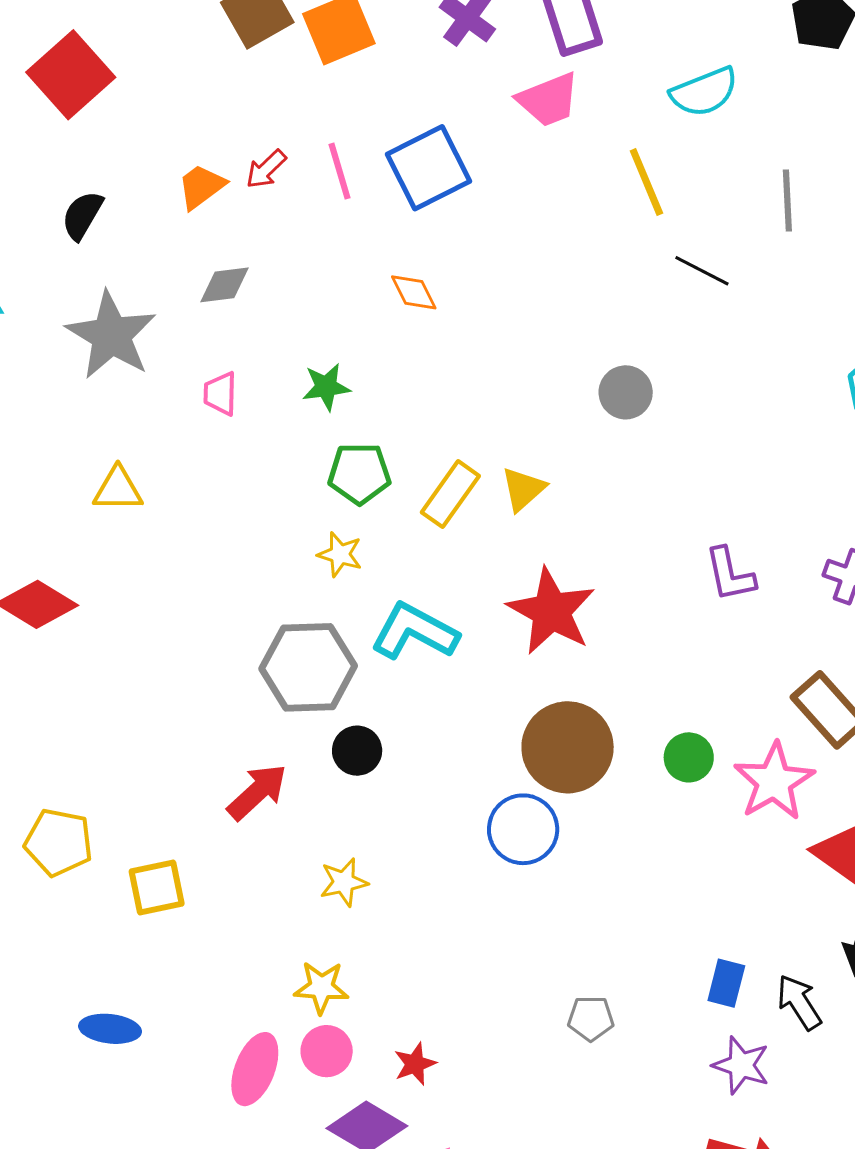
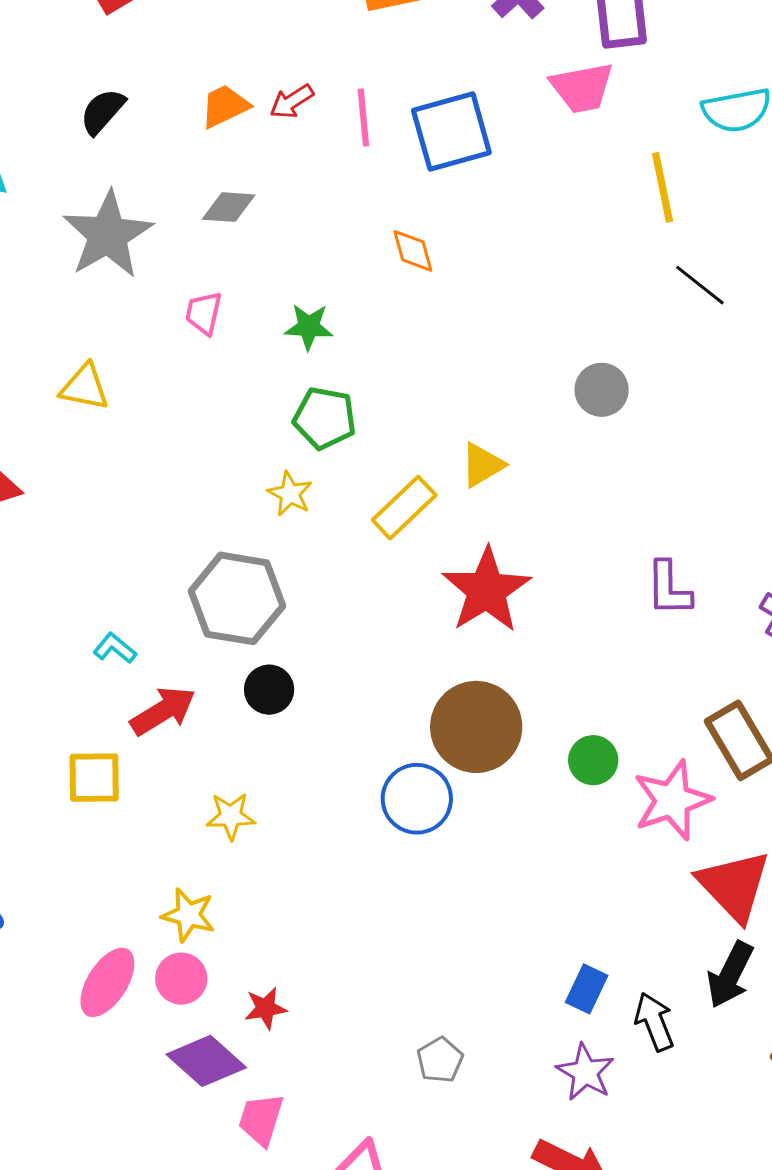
yellow rectangle: (450, 494) -> (404, 508), moved
cyan L-shape: (414, 631) -> (115, 648), moved, size x0.5
yellow square: (157, 887) -> (94, 778), moved
gray pentagon: (591, 1018) -> (440, 1060), moved, turned 30

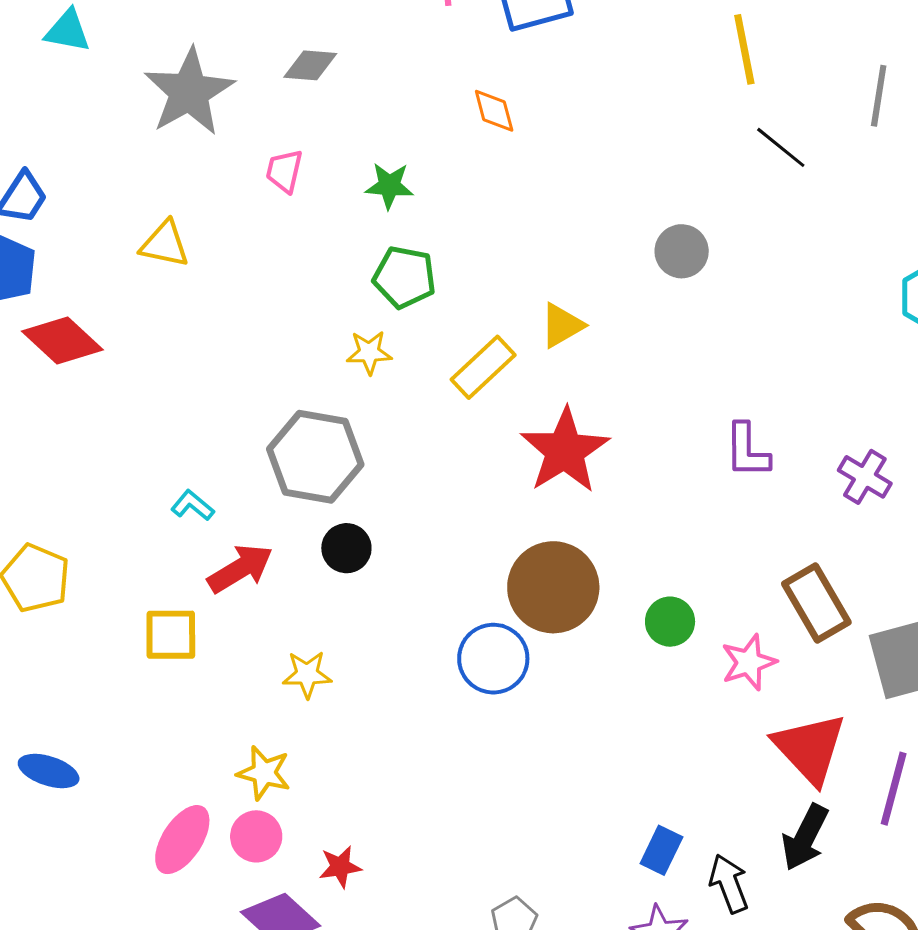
yellow star: (290, 494) -> (369, 352), turned -30
pink star: (672, 800) -> (749, 662), size x0.7

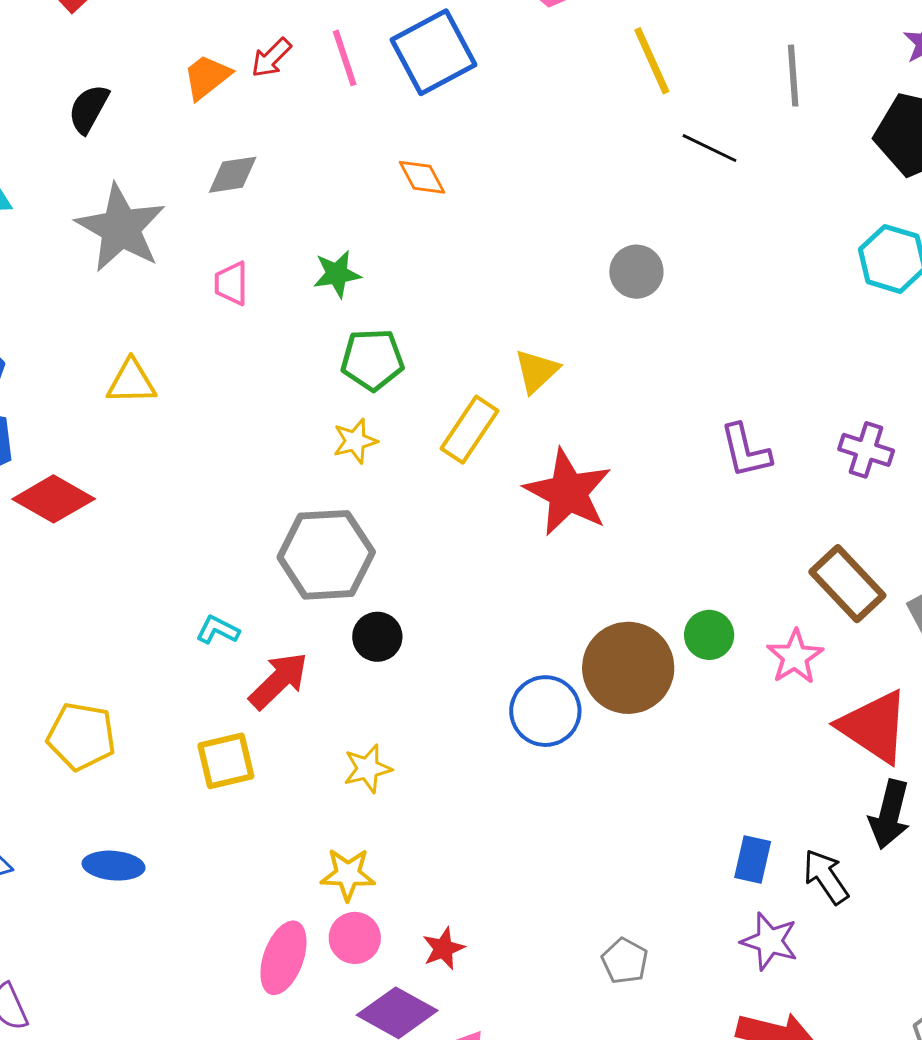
brown circle: (553, 587) -> (628, 668), moved
blue ellipse: (49, 771) -> (114, 866), moved

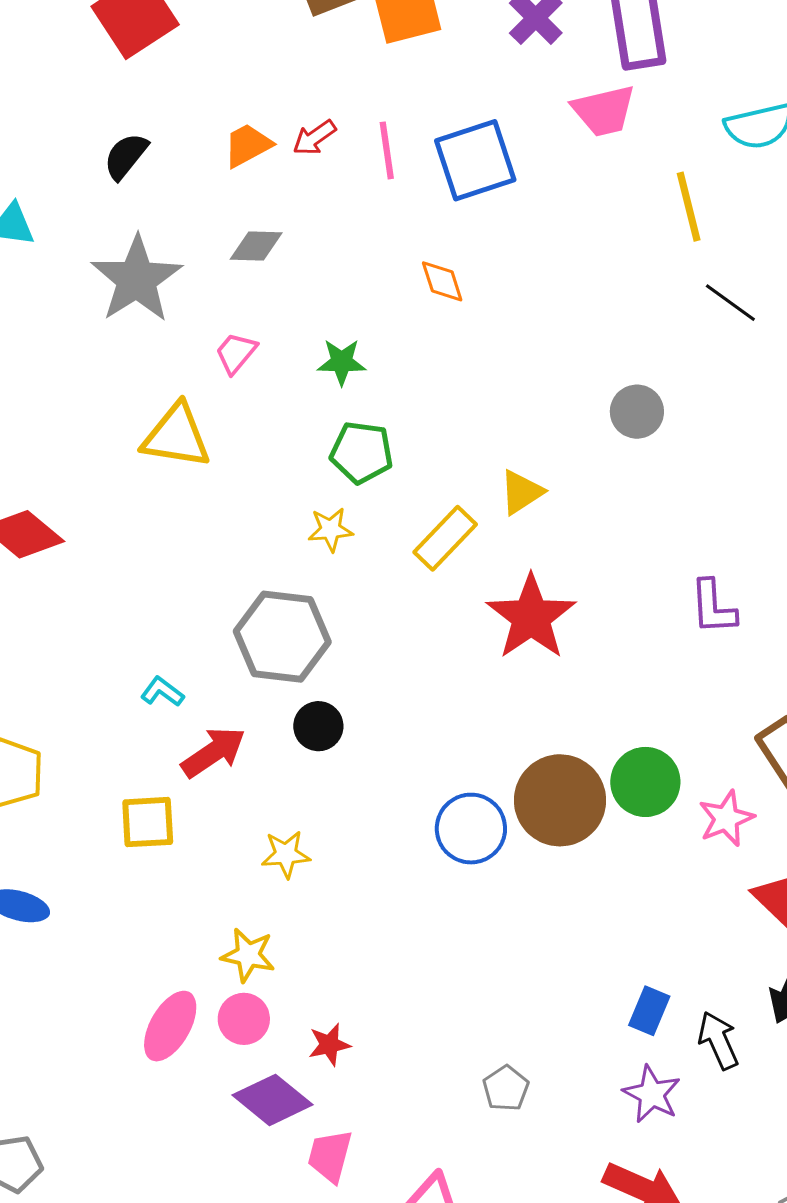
pink trapezoid: (231, 283) -> (236, 353), turned 30
yellow triangle: (131, 382) -> (176, 436), moved, size x1.4
green circle: (709, 635) -> (645, 782), size x1.4

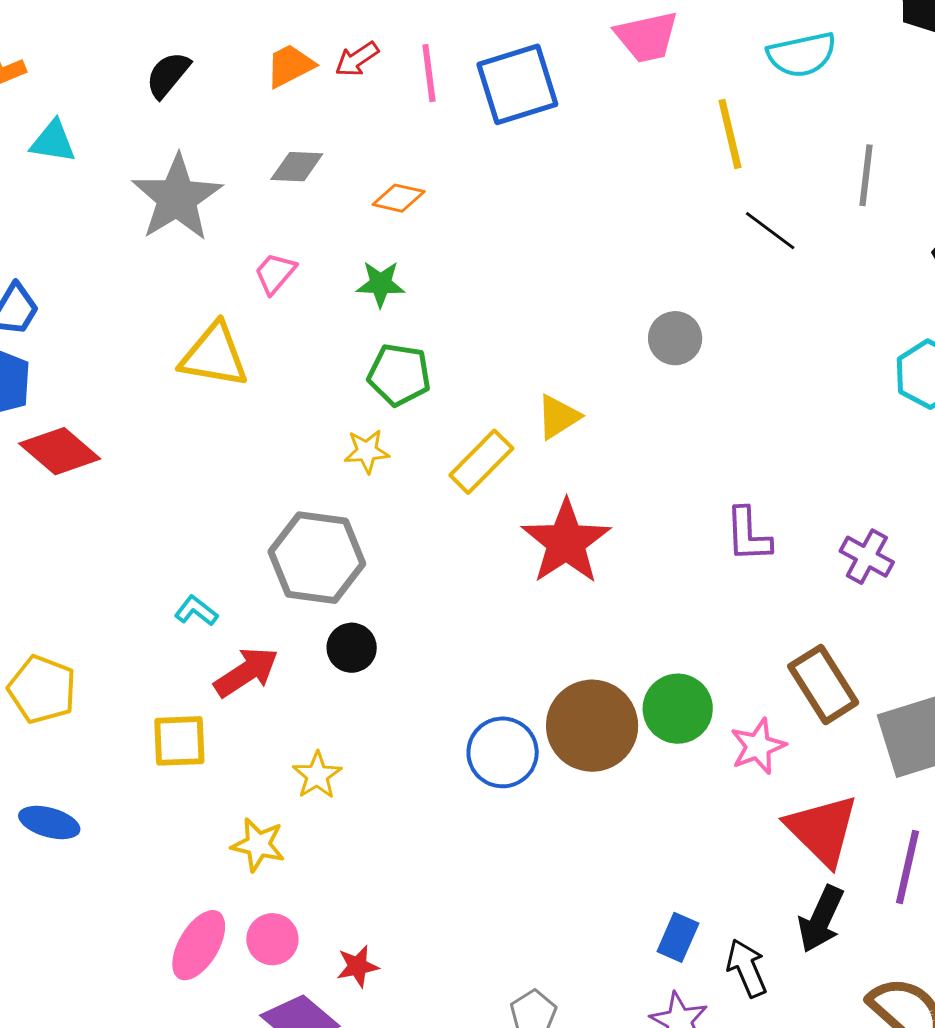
orange diamond: (442, 281) -> (399, 198), moved, turned -60
yellow star: (286, 854) -> (317, 775), turned -30
yellow star: (248, 955) -> (258, 845), moved

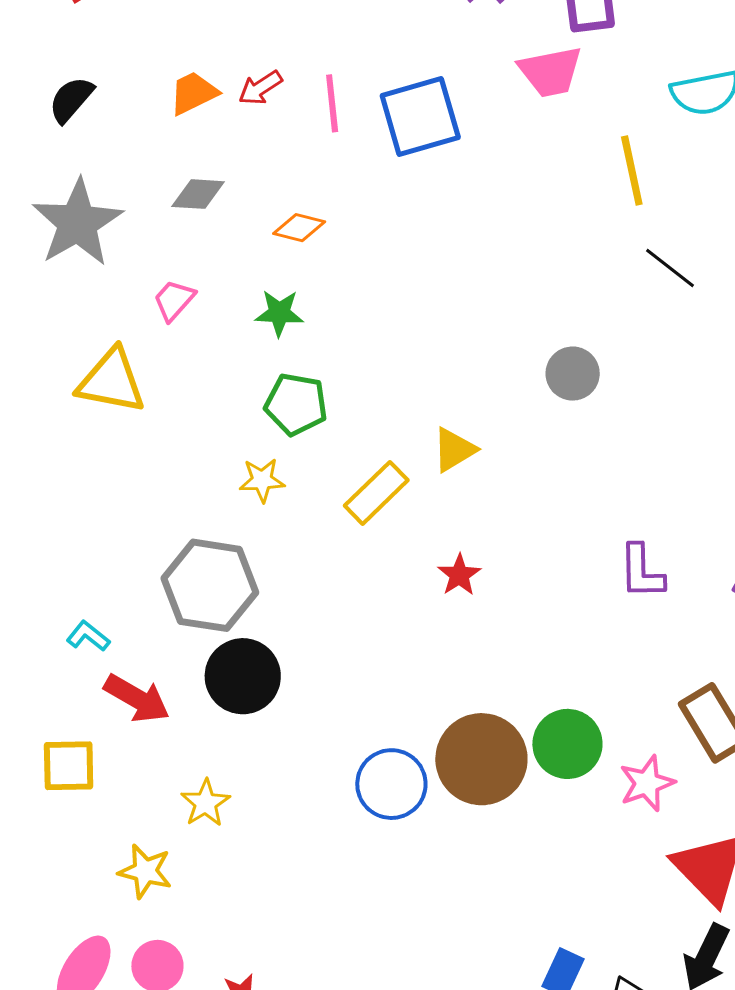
red star: (566, 542) -> (459, 575), size x0.5
black circle: (352, 648) -> (243, 676), size x1.5
red arrow: (246, 672) -> (137, 698), turned 62

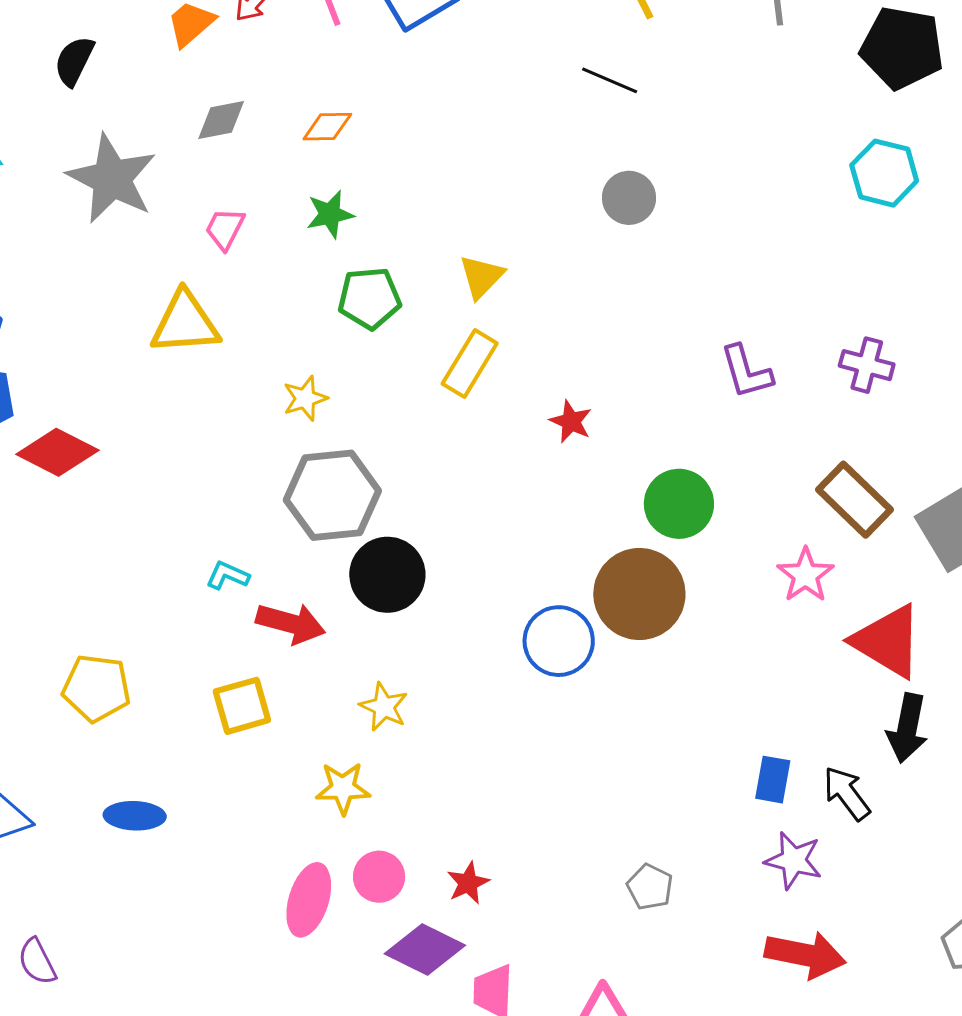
black line: (670, 268) -> (610, 80), moved
yellow triangle: (454, 450) -> (481, 277), moved
yellow star: (262, 480) -> (305, 398), moved
green circle: (567, 744) -> (679, 504), moved

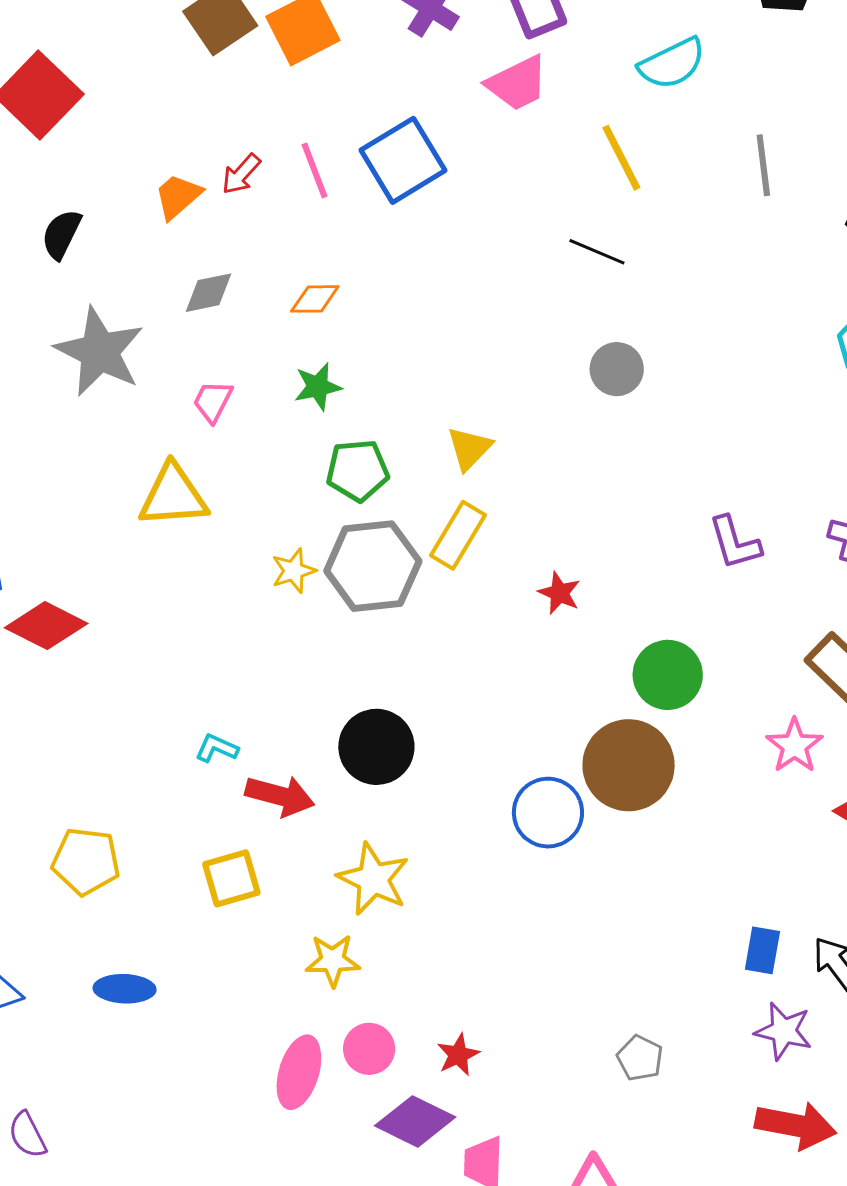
gray hexagon: (332, 495) -> (373, 566), moved
yellow star: (384, 707) -> (373, 879), size x1.5

